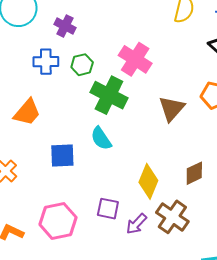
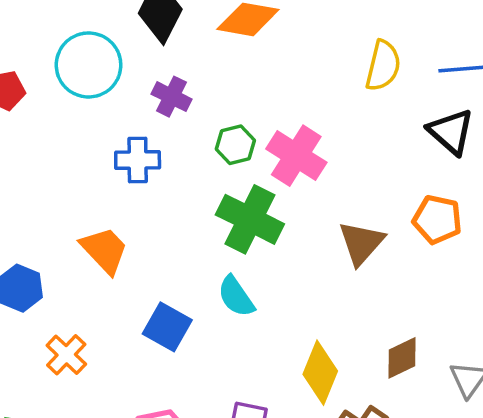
green hexagon: (82, 65) -> (235, 145), moved
orange trapezoid: (27, 112) -> (104, 250), turned -84
blue square: (62, 156) -> (167, 327), turned 32

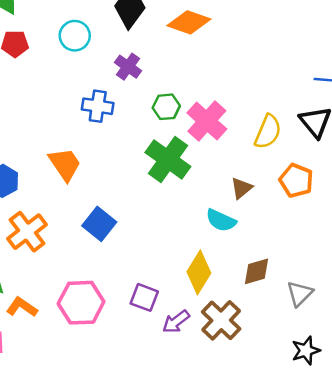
cyan circle: (89, 65) -> (75, 36), size x0.7
yellow semicircle: (383, 66) -> (268, 132), moved
brown triangle: (361, 243) -> (242, 188), size x0.7
cyan semicircle: (236, 296) -> (221, 220), moved, turned -40
orange cross: (66, 355) -> (27, 232), size x1.4

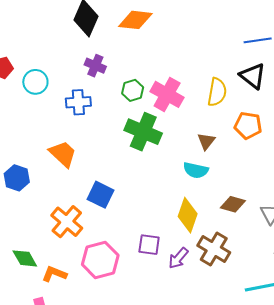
cyan circle: (75, 36) -> (35, 82), moved
orange cross: (27, 232) -> (67, 222), moved
brown diamond: (256, 271) -> (233, 204), turned 45

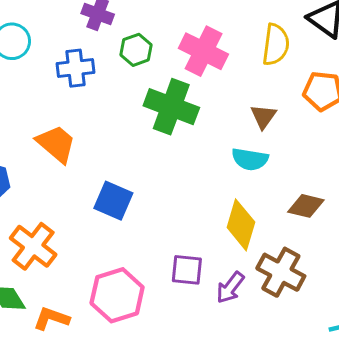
green hexagon: (133, 90) -> (136, 50), moved
orange cross: (67, 222) -> (33, 246), moved

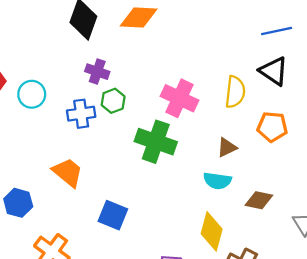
green hexagon: (136, 50) -> (113, 101), moved
brown triangle: (263, 116) -> (227, 147), turned 30
brown diamond: (306, 206) -> (259, 200), moved

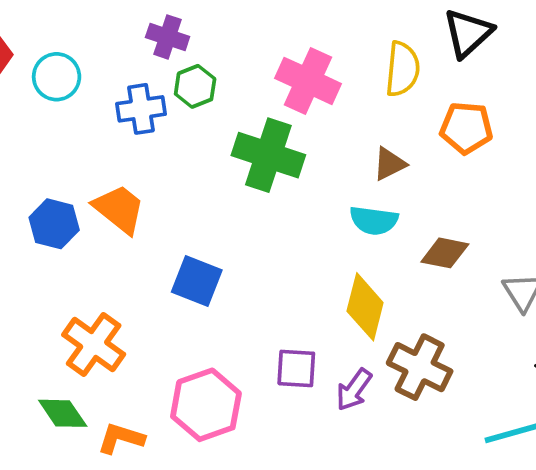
black triangle: (274, 71) -> (468, 33), turned 44
blue hexagon: (18, 203) -> (54, 224), moved

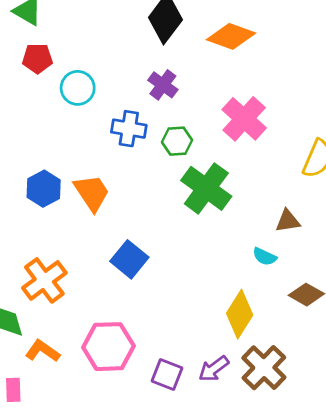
pink cross: (308, 81) -> (244, 119), moved
green hexagon: (195, 86) -> (177, 141), moved
cyan semicircle: (374, 220) -> (265, 257), size x0.7
purple square: (296, 368) -> (167, 375), moved

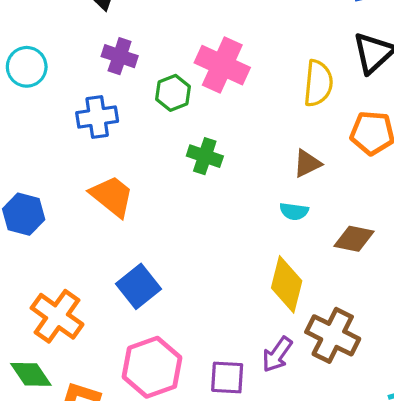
cyan circle: (78, 88) -> (27, 67), moved
green hexagon: (177, 141) -> (173, 93), moved
green cross: (206, 188) -> (205, 156), size x0.6
orange trapezoid: (92, 193) -> (112, 196), moved
blue square: (129, 259) -> (138, 286), moved, turned 30

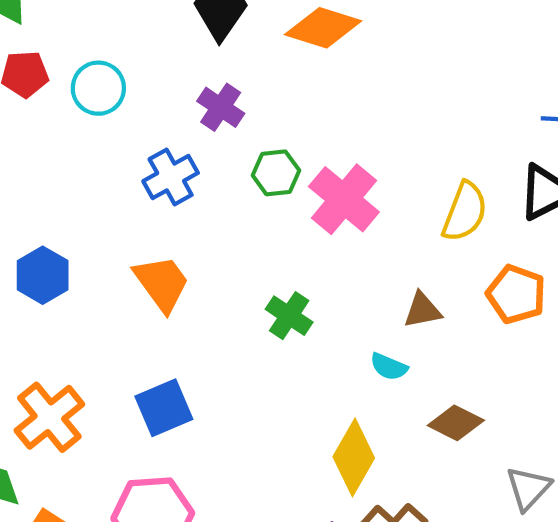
pink cross: (222, 65) -> (344, 199), moved
blue cross: (97, 117) -> (171, 177), turned -36
green cross: (205, 156) -> (289, 316), moved

